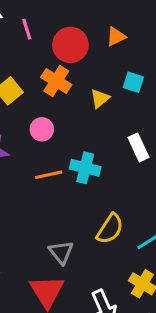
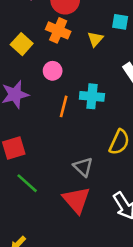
orange line: (49, 175) -> (64, 106), turned -55

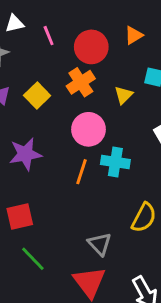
orange cross: (58, 30) -> (81, 82), turned 30
pink circle: (53, 71) -> (89, 129), moved, size x1.5

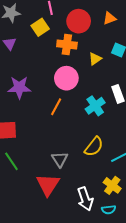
orange cross: (81, 82) -> (67, 44), turned 30
yellow square: (37, 96) -> (40, 27), moved
cyan cross: (115, 162) -> (95, 106), moved, turned 36

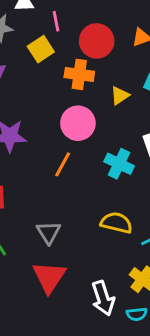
cyan cross: (95, 106) -> (119, 164), turned -30
yellow semicircle: (94, 147) -> (116, 223), turned -115
gray triangle: (60, 159) -> (49, 232), moved

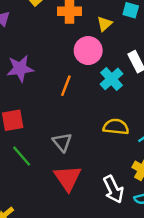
pink circle: (78, 123) -> (88, 51), moved
cyan cross: (119, 164) -> (111, 79), turned 30

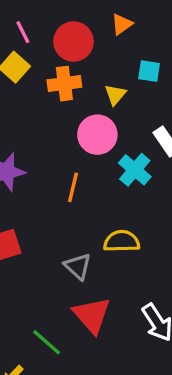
yellow semicircle: (116, 127) -> (122, 241), moved
green line: (22, 156) -> (47, 342), moved

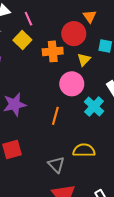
orange triangle: (122, 24) -> (90, 16), turned -32
red circle: (73, 42) -> (74, 34), moved

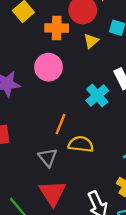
pink circle: (72, 84) -> (48, 67), moved
orange line: (55, 116) -> (61, 124), moved

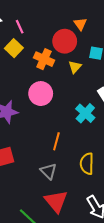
orange cross: (57, 28) -> (44, 59), turned 30
yellow semicircle: (81, 144) -> (87, 164), moved, turned -90

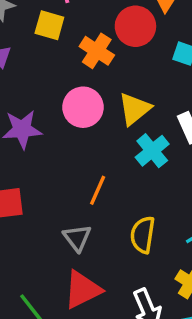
yellow square: (14, 48) -> (49, 25), turned -36
yellow triangle: (75, 67) -> (135, 109), moved, size x1.5
red triangle: (56, 201) -> (82, 290), turned 35

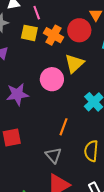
orange cross: (97, 51) -> (53, 35), moved
yellow triangle: (135, 109) -> (74, 63), moved

